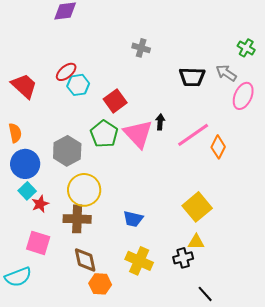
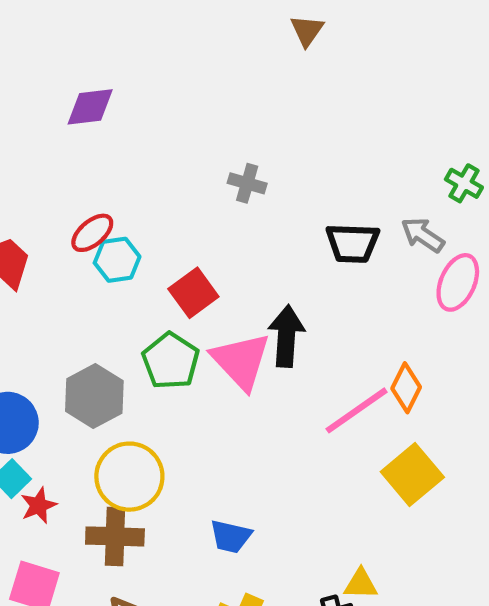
black arrow: (160, 122) -> (286, 336), size x1.8
pink line: (193, 135) -> (357, 410), moved
yellow square: (197, 207) -> (412, 474), moved

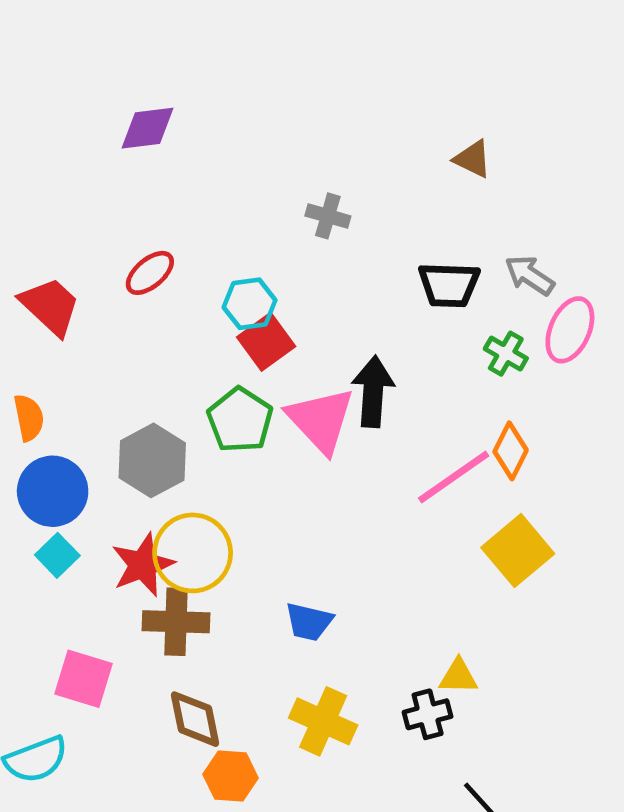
brown triangle: (307, 31) -> (473, 159), moved, turned -39
green cross: (464, 183) -> (506, 354), moved
cyan hexagon: (117, 260) -> (250, 304), moved
red star: (39, 505) -> (143, 565), moved, size x1.5

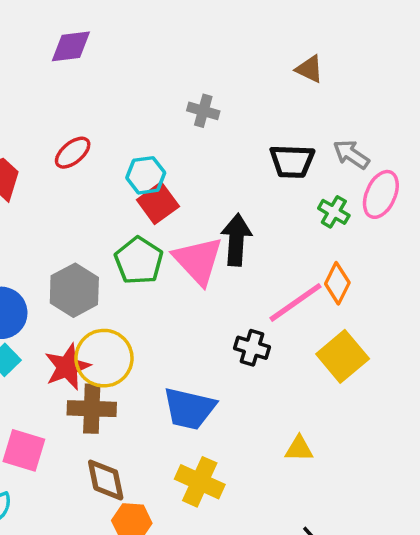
blue trapezoid: (309, 622) -> (189, 409), size x1.5
black cross: (428, 714) -> (252, 348), moved, turned 32

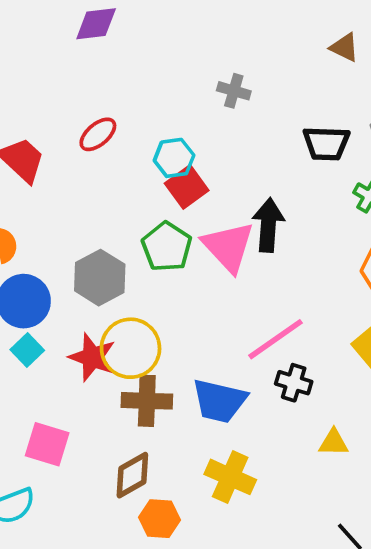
pink line: (296, 302) -> (276, 339), moved
black cross: (252, 348) -> (294, 383), moved
red star: (67, 367) -> (92, 357), turned -30
brown cross: (92, 409) -> (147, 401), moved
brown diamond: (106, 480) -> (132, 475), turned 72

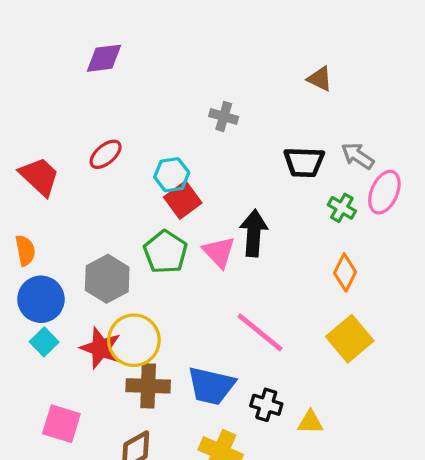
pink triangle: (228, 247) -> (219, 252), size x0.7
pink line: (276, 339) -> (260, 332), turned 74
black cross: (294, 383) -> (266, 405), moved

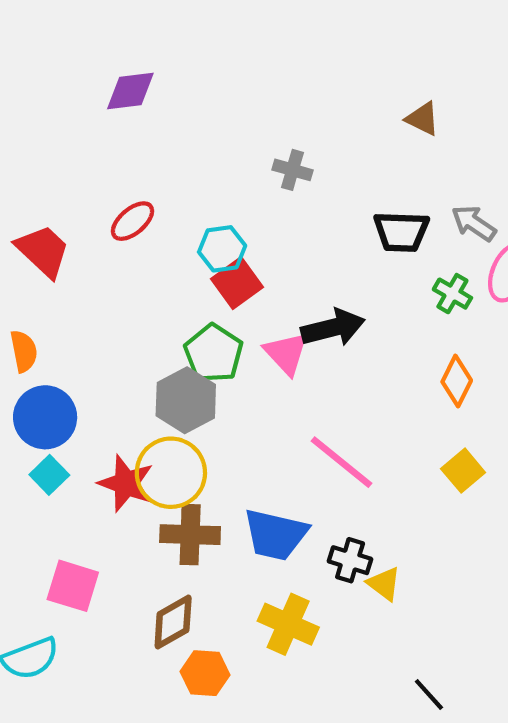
black arrow: (254, 233) -> (333, 328), turned 72
gray hexagon: (107, 279) -> (186, 400), moved
yellow square: (350, 339) -> (463, 471), size x0.7
yellow triangle: (310, 422) -> (384, 584), moved, turned 36

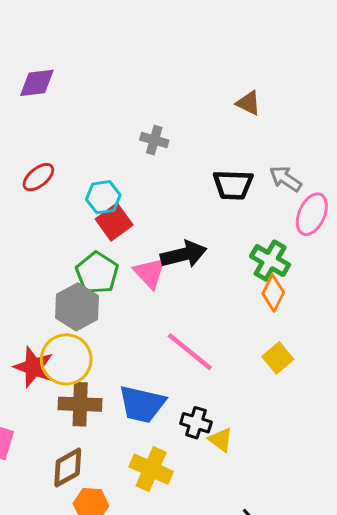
green cross: (452, 294) -> (270, 261), moved, size x1.4

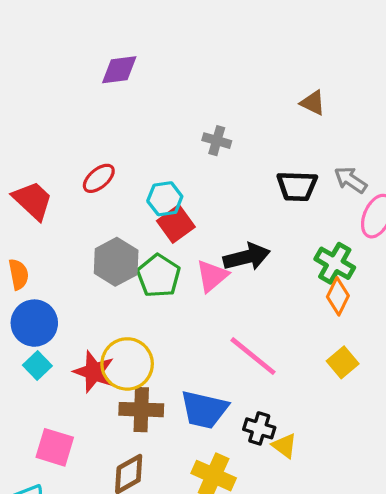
purple diamond: (37, 83) -> (119, 70), moved
pink triangle: (150, 273) -> (212, 276), turned 33
gray hexagon: (77, 307) -> (116, 262), moved

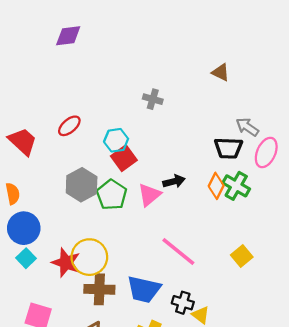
purple diamond: (119, 70) -> (68, 36), moved
black trapezoid: (297, 186) -> (228, 148), moved
black arrow: (247, 257) -> (174, 181), size x0.7
orange diamond: (338, 296) -> (216, 186), moved

